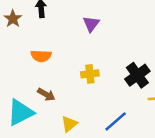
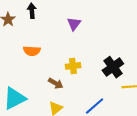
brown arrow: (46, 94) -> (56, 83), moved

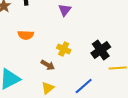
yellow cross: (73, 66) -> (64, 49), turned 32

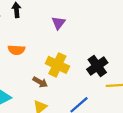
yellow cross: (64, 49) -> (57, 65), size x1.5

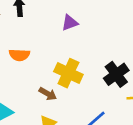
purple triangle: (58, 23) -> (70, 23), turned 32

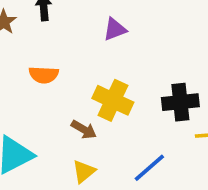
black cross: (116, 74) -> (180, 102), turned 30

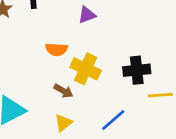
orange semicircle: (44, 75) -> (57, 49), moved

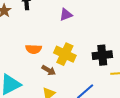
orange semicircle: (57, 49) -> (34, 49), moved

